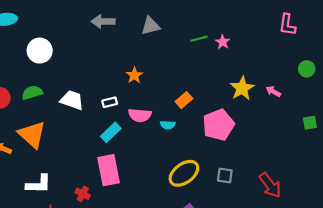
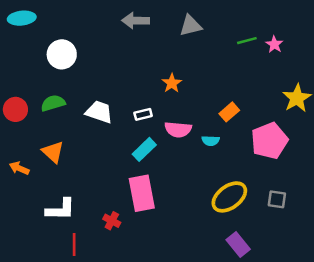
orange triangle: (32, 135) -> (53, 152), size x0.7

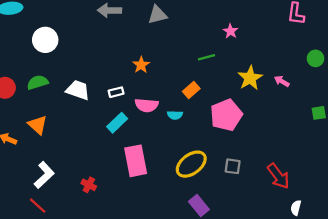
green line: (247, 41) -> (206, 57), moved
pink rectangle: (142, 193) -> (136, 161), moved
white L-shape: (60, 209) -> (44, 175), turned -44
red line: (74, 244) -> (38, 206), moved, turned -48

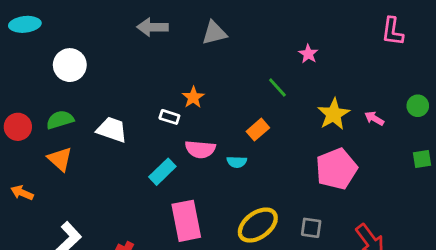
green line: (206, 57) -> (277, 88), turned 63
green circle: (315, 58) -> (418, 106), moved
white rectangle: (116, 92) -> (169, 117), moved, turned 32
pink pentagon: (226, 115) -> (336, 169), moved
orange triangle: (38, 125) -> (60, 159), moved

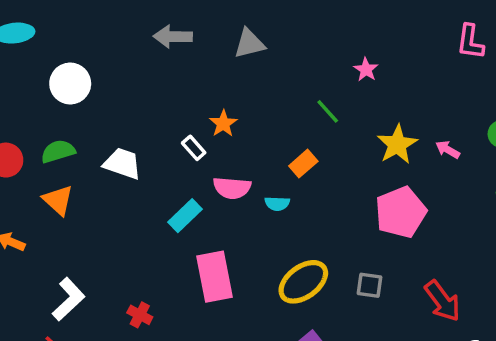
white rectangle: (169, 117) -> (194, 148), turned 30

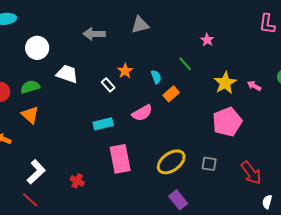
gray arrow: (173, 37) -> (94, 34), moved
white trapezoid: (122, 164) -> (67, 74), moved
pink semicircle: (232, 188) -> (142, 113), moved, turned -35
cyan semicircle: (277, 204) -> (156, 77), moved, turned -112
cyan rectangle: (185, 216) -> (103, 124), turned 30

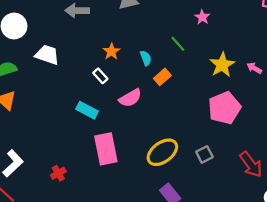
white rectangle: (108, 85) -> (100, 76), moved
cyan rectangle: (103, 124) -> (87, 110), turned 42
gray square: (209, 164) -> (204, 154), turned -35
red cross: (77, 181) -> (58, 173), turned 32

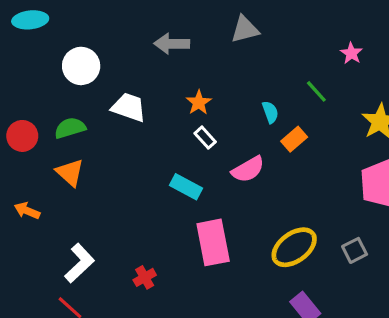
orange star: (111, 51) -> (199, 103), moved

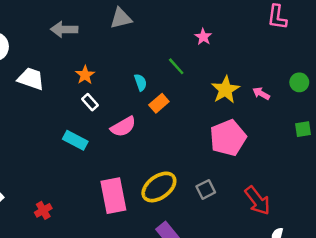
pink rectangle: (213, 242) -> (113, 196), moved

